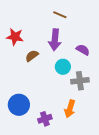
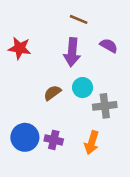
purple semicircle: (83, 50) -> (109, 46), moved
brown semicircle: (32, 56) -> (52, 93), moved
purple cross: (45, 119) -> (54, 140), moved, turned 32

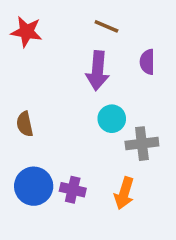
purple semicircle: (109, 46) -> (147, 62), turned -120
red star: (20, 48) -> (27, 32), moved
brown semicircle: (52, 93) -> (25, 124), moved, turned -66

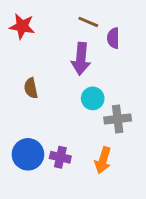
purple semicircle: (147, 62) -> (113, 38), moved
brown semicircle: (25, 124) -> (31, 88), moved

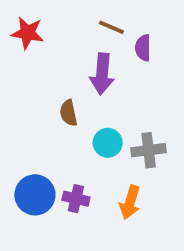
brown semicircle: (31, 88) -> (68, 113), moved
cyan circle: (93, 98) -> (108, 143), moved

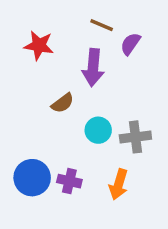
red star: (28, 33) -> (39, 45), moved
purple semicircle: (143, 48) -> (130, 44), turned 35
brown semicircle: (68, 113) -> (63, 103), turned -115

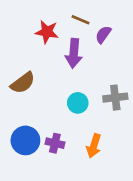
red star: (39, 45) -> (47, 32), moved
brown semicircle: (63, 103) -> (23, 83), moved, size x1.4
gray cross: (135, 137) -> (115, 98), moved

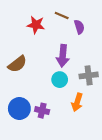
purple semicircle: (103, 35) -> (79, 27), turned 128
purple arrow: (74, 53) -> (63, 56), moved
orange arrow: (94, 146) -> (77, 102), moved

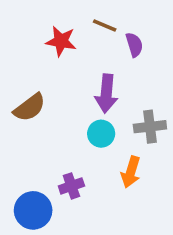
blue circle: (19, 109) -> (33, 210), moved
purple cross: (42, 111) -> (71, 186), turned -32

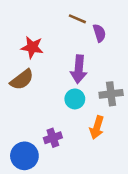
red star: (61, 41) -> (32, 47), moved

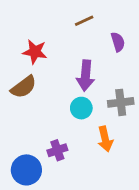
brown line: (77, 19) -> (84, 21), turned -48
purple semicircle: (99, 33) -> (118, 42), moved
orange arrow: (97, 127) -> (105, 139), turned -30

